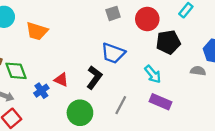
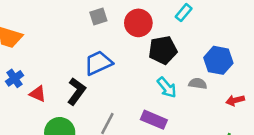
blue trapezoid: (113, 53) -> (98, 63), turned 135
cyan arrow: (153, 74) -> (167, 87), moved
blue cross: (41, 91) -> (15, 78), moved

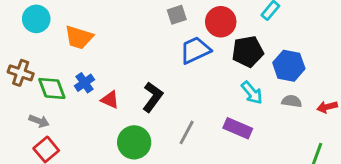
blue hexagon: (218, 60) -> (289, 66), moved
blue trapezoid: (98, 63) -> (195, 50), moved
gray semicircle: (198, 84) -> (292, 101), moved

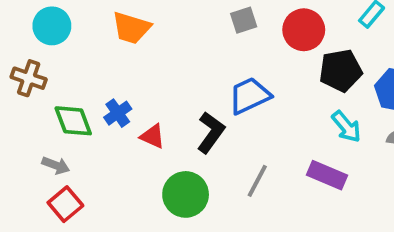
orange trapezoid: (79, 37) -> (131, 28), moved
blue trapezoid: (195, 50) -> (249, 96), moved
brown cross: (21, 73) -> (29, 78), moved

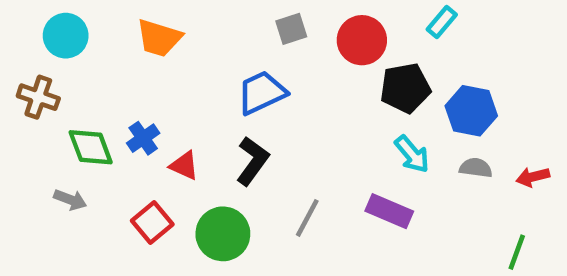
blue trapezoid: (249, 96) -> (262, 93), moved
red square: (65, 204) -> (152, 222), moved

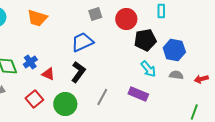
cyan rectangle: (442, 22) -> (161, 11), turned -40

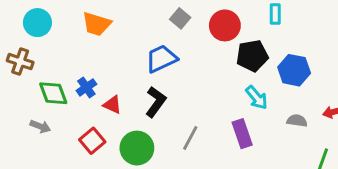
gray square: (95, 14) -> (180, 18), turned -32
gray semicircle: (176, 75) -> (297, 121), moved
purple rectangle: (138, 94) -> (242, 134), turned 48

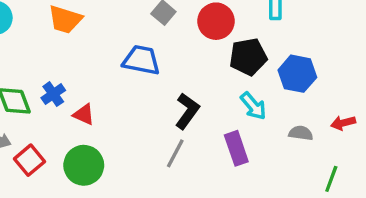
blue trapezoid: (161, 59) -> (141, 60), turned 36
black L-shape: (156, 102) -> (187, 111), moved
red square: (92, 141) -> (29, 160), moved
green circle: (137, 148) -> (84, 165), moved

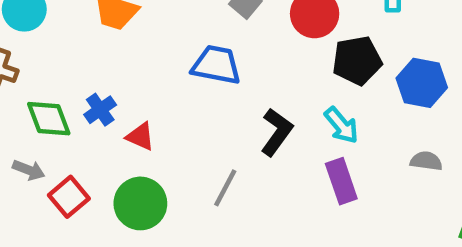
cyan arrow: (253, 106) -> (341, 125), moved
gray line: (175, 153) -> (225, 188), moved

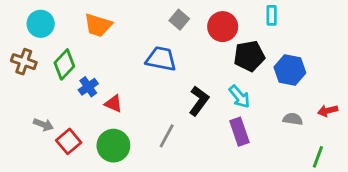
green diamond: (49, 119) -> (64, 64), moved, turned 64

